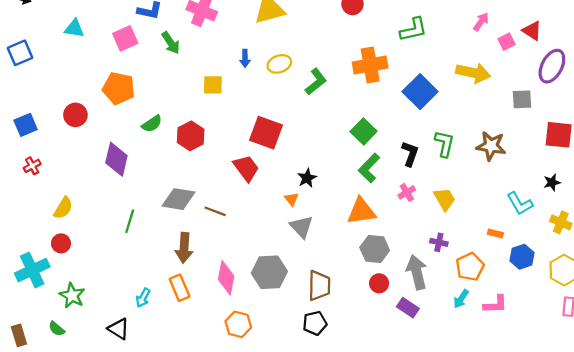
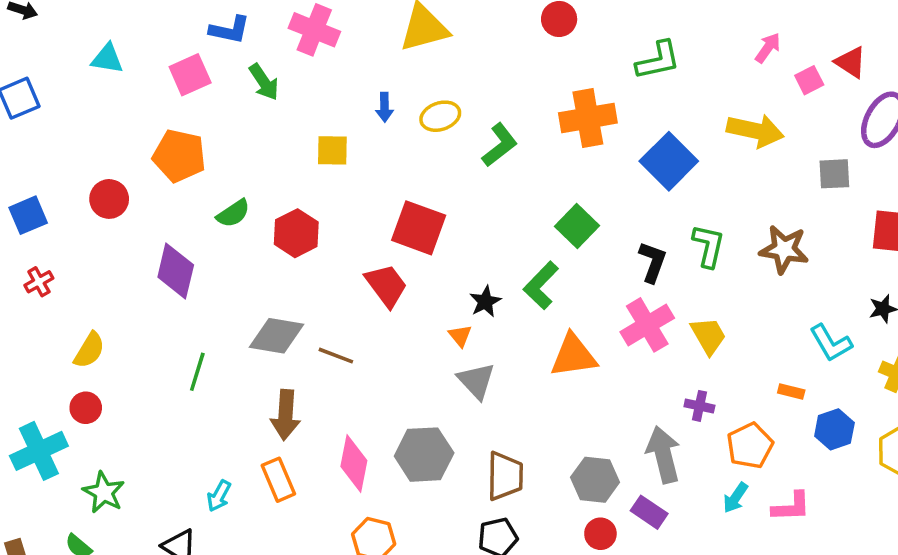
green L-shape: (369, 168) -> (541, 285), moved
pink cross: (407, 192) -> (647, 325), size x1.8
gray hexagon: (375, 249) -> (595, 480), moved
red circle: (379, 283) -> (600, 534), moved

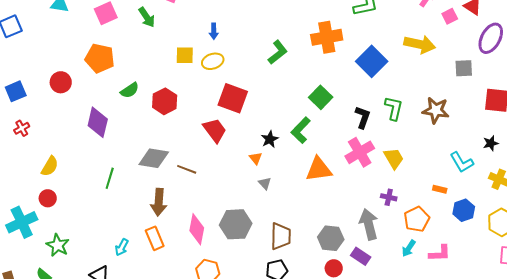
yellow ellipse: (440, 116) -> (213, 61), moved
gray triangle: (476, 381) -> (265, 183), size x0.6

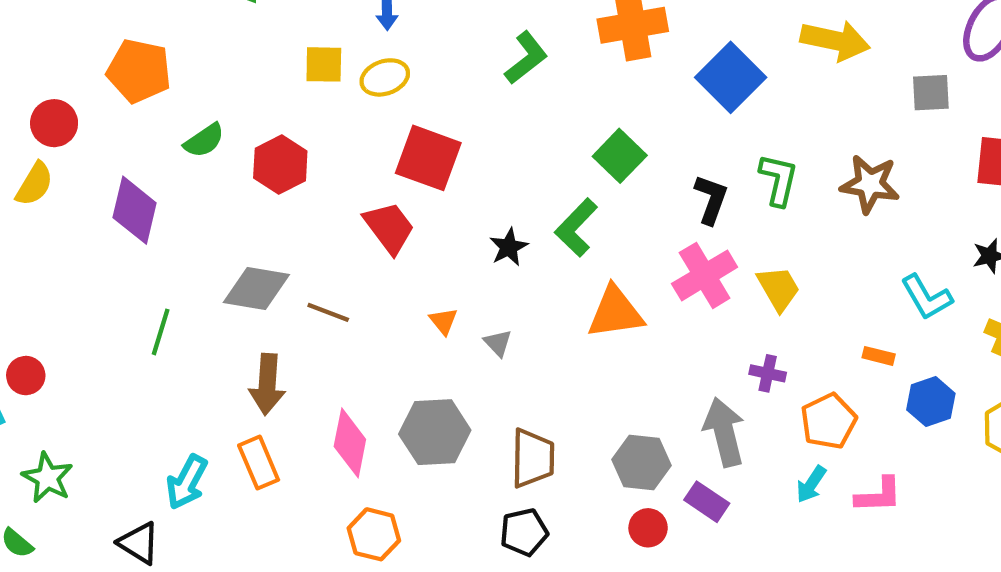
orange triangle: (256, 158) -> (443, 321), moved
yellow semicircle: (50, 166) -> (34, 184), moved
cyan arrow: (122, 247) -> (187, 482), size x1.4

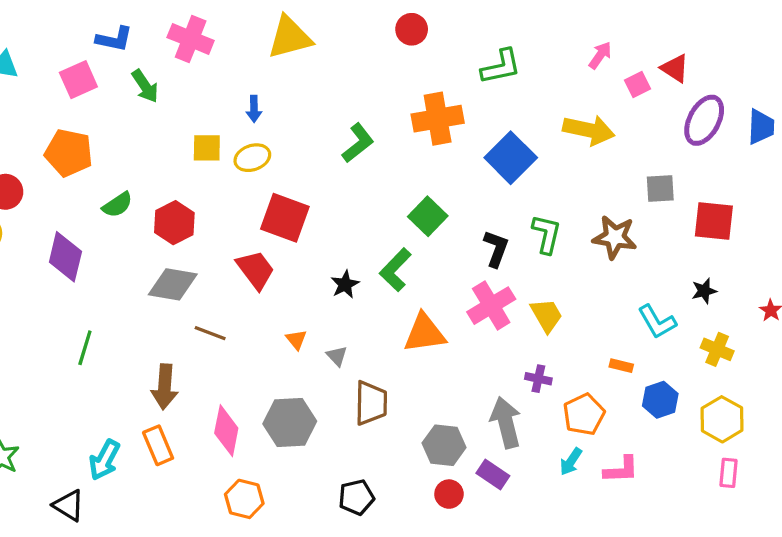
gray square: (931, 93) -> (660, 189), moved
gray diamond: (256, 288) -> (173, 284), moved
brown trapezoid: (533, 458) -> (371, 403), moved

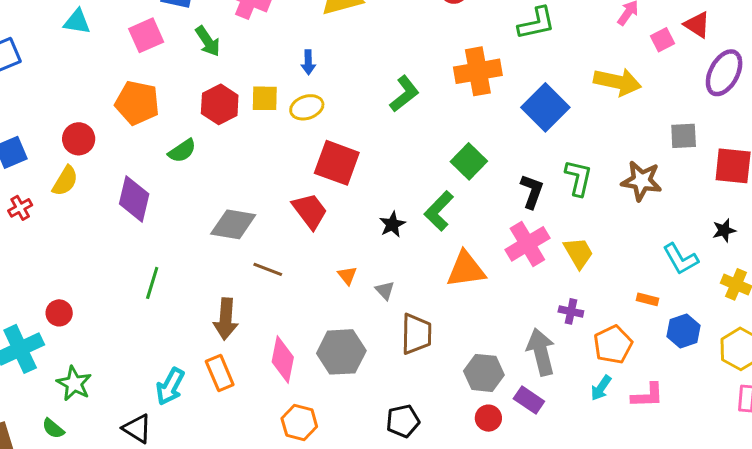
red hexagon: (174, 223) -> (220, 104), moved

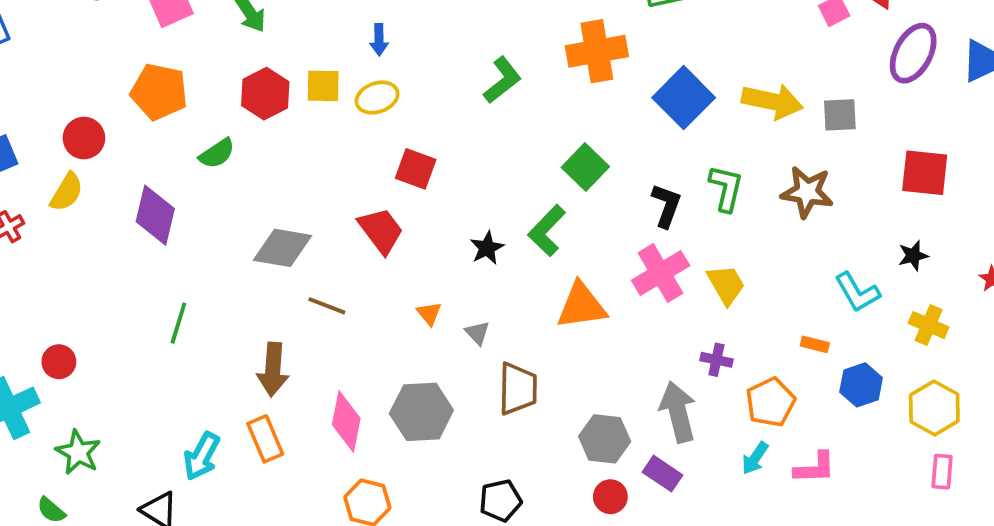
yellow arrow: (617, 82) -> (772, 101), moved
gray square: (684, 136) -> (840, 115), moved
red square: (337, 163) -> (416, 169), size x0.7

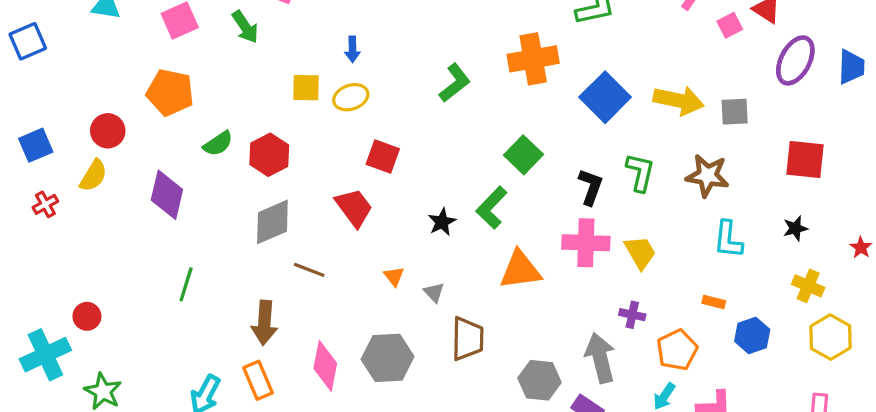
red hexagon: (265, 94) -> (269, 155), moved
gray diamond: (283, 248) -> (272, 222), turned -33
pink cross: (661, 273) -> (586, 243), turned 33
cyan L-shape: (857, 292) -> (728, 240), moved, turned 36
yellow hexagon: (934, 408) -> (831, 337), moved

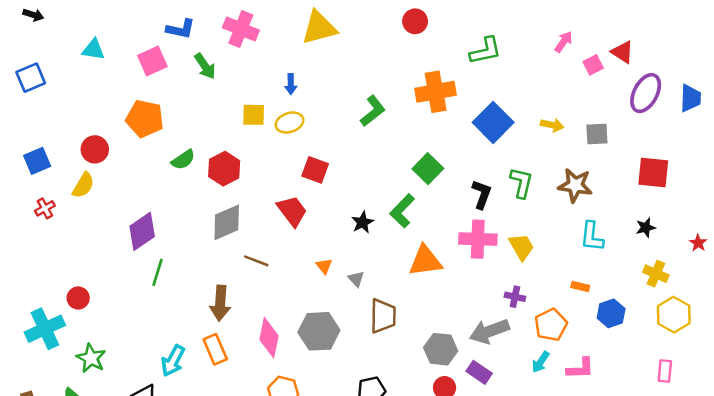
yellow arrow: (679, 100) -> (552, 125), size x0.6
purple diamond: (167, 195) -> (142, 231), moved, turned 42
gray arrow: (600, 358) -> (489, 331), turned -96

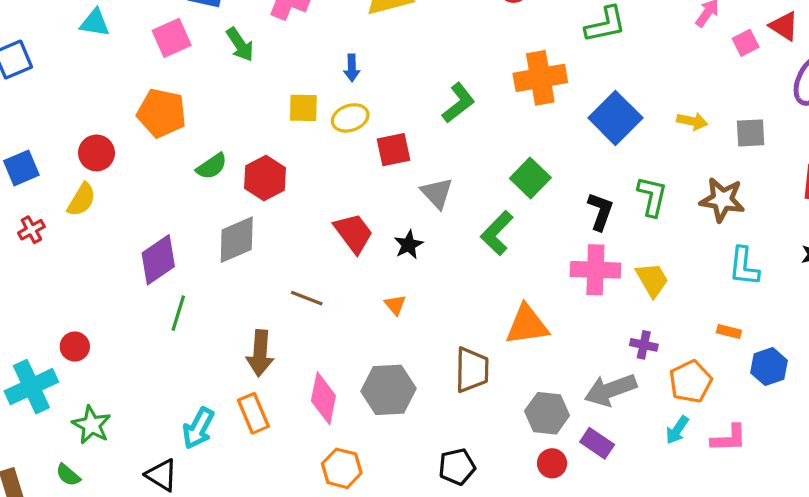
red square: (315, 170) -> (394, 150), moved, turned -32
gray diamond: (227, 222) -> (237, 240), moved
black star: (363, 222) -> (409, 245), moved
orange triangle: (425, 261) -> (527, 325), moved
gray triangle: (356, 279) -> (437, 193), moved, size x1.5

